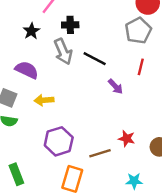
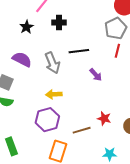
gray arrow: (63, 52) -> (52, 63), moved
black line: (95, 59) -> (79, 51), turned -36
red line: (141, 67) -> (117, 51), moved
yellow arrow: (44, 100) -> (54, 94), moved

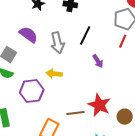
black line: (79, 51) -> (85, 35), turned -66
red star: (104, 118) -> (99, 105), size x1.6
purple hexagon: (47, 120) -> (32, 91), moved

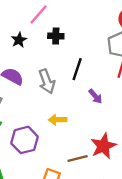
yellow arrow: (54, 74) -> (58, 120), moved
red star: (99, 105) -> (103, 146), turned 30

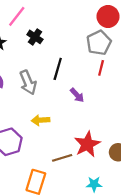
black cross: (56, 36) -> (35, 37), turned 35

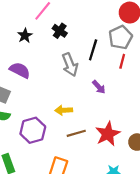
black line: (58, 69) -> (93, 50), moved
gray arrow: (28, 83) -> (70, 65), moved
brown line: (62, 158) -> (76, 133), moved

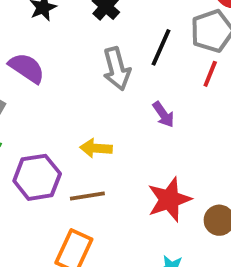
brown line: (76, 133) -> (87, 196), moved

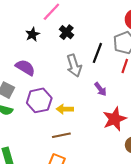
purple hexagon: (37, 177) -> (39, 100), moved
red star: (169, 200) -> (115, 119), moved

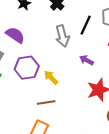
purple arrow: (100, 89) -> (86, 60), turned 152
yellow arrow: (65, 109) -> (51, 77), turned 42

